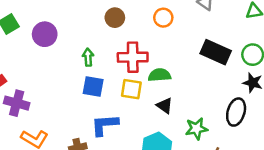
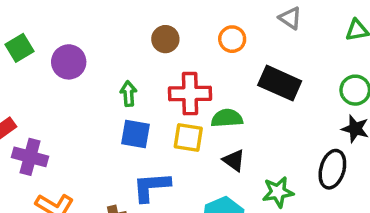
black rectangle: (216, 52) -> (280, 83), moved

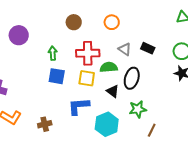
gray triangle: (290, 18) -> (125, 49), moved
black rectangle: (280, 83) -> (148, 48), moved, size x0.6
black ellipse: (332, 169) -> (132, 78), moved
blue L-shape: (151, 187) -> (79, 106), moved

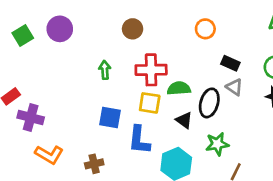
orange circle: (112, 22) -> (205, 29), moved
purple circle: (19, 35) -> (60, 29), moved
gray triangle: (125, 49) -> (234, 87), moved
blue square: (57, 76) -> (110, 118), moved
blue L-shape: (79, 106) -> (139, 140), turned -80

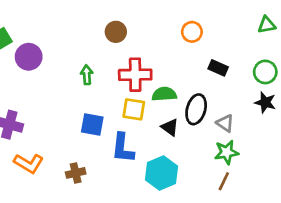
purple circle: (60, 29) -> (29, 57), moved
gray triangle: (234, 87) -> (225, 123), moved
green star: (217, 144) -> (227, 152), moved

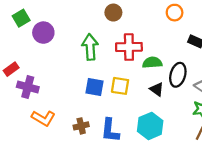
green arrow: (87, 75) -> (90, 47), size x1.6
yellow square: (134, 109) -> (120, 86), moved
blue L-shape: (123, 148) -> (110, 130), moved

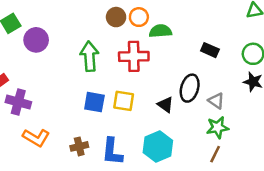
orange circle: (175, 13) -> (139, 17), moved
green semicircle: (152, 63) -> (160, 31), moved

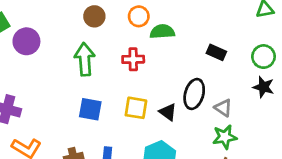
brown circle: (116, 17) -> (94, 16), moved
red cross: (134, 56) -> (133, 59), size x0.7
yellow square: (124, 101) -> (136, 108), moved

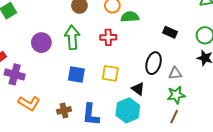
purple circle: (26, 41) -> (41, 43), moved
gray triangle: (223, 108) -> (175, 73), turned -40
black triangle: (168, 112) -> (138, 89), moved

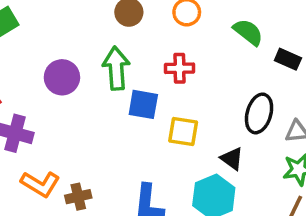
green semicircle: (130, 17) -> (248, 32), moved, turned 42
blue square: (76, 74) -> (143, 104), moved
brown cross: (64, 110) -> (78, 197), moved

